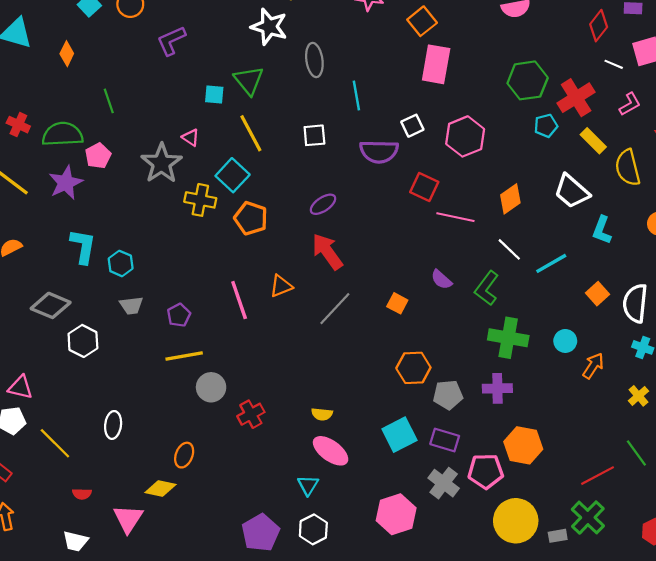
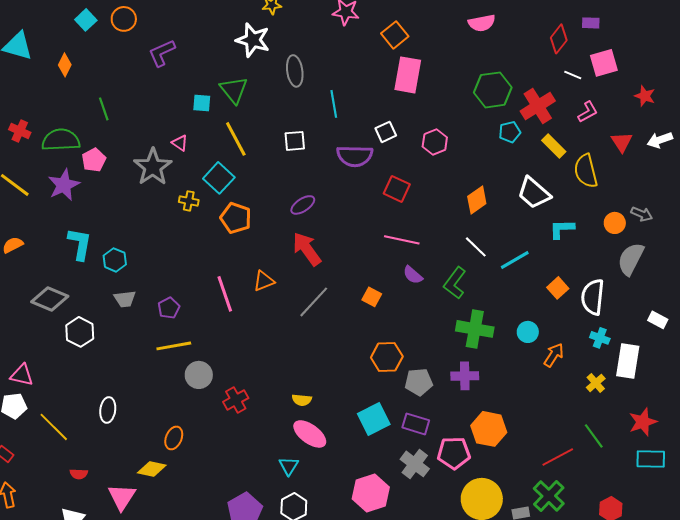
pink hexagon: (465, 136) -> (435, 142), size x0.7
yellow cross: (200, 200) -> (189, 201), size x0.7
pink line: (455, 217) -> (402, 240), moved
cyan L-shape: (602, 230) -> (562, 229), turned 68

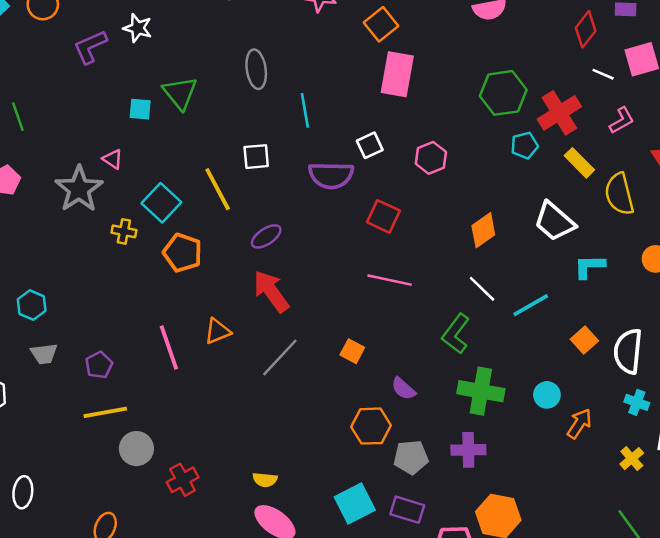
white star: (253, 40) -> (138, 28), moved, size x0.7
yellow line: (236, 139) -> (218, 189), moved
purple semicircle: (413, 275) -> (403, 389), moved

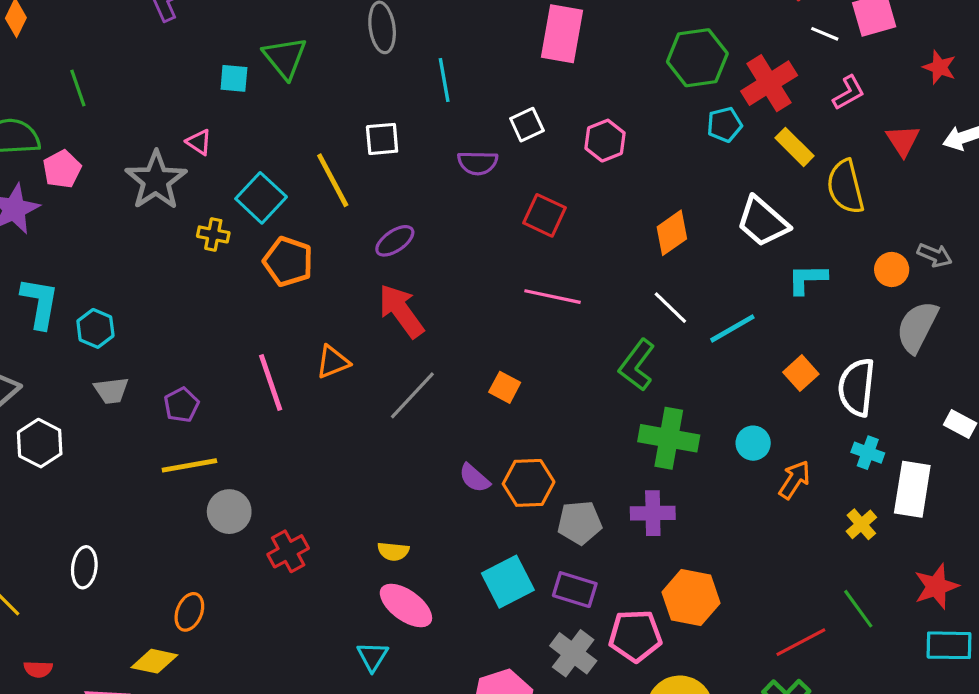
purple semicircle: (331, 175) -> (478, 163), size x0.7
purple semicircle: (403, 389) -> (474, 478), moved

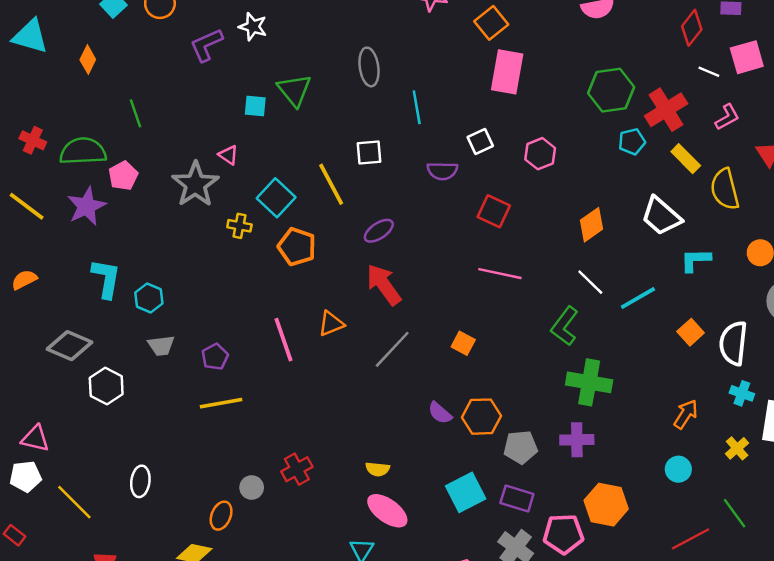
cyan circle: (753, 443) -> (678, 469), moved
gray circle: (229, 512) -> (252, 487), moved, size x0.7

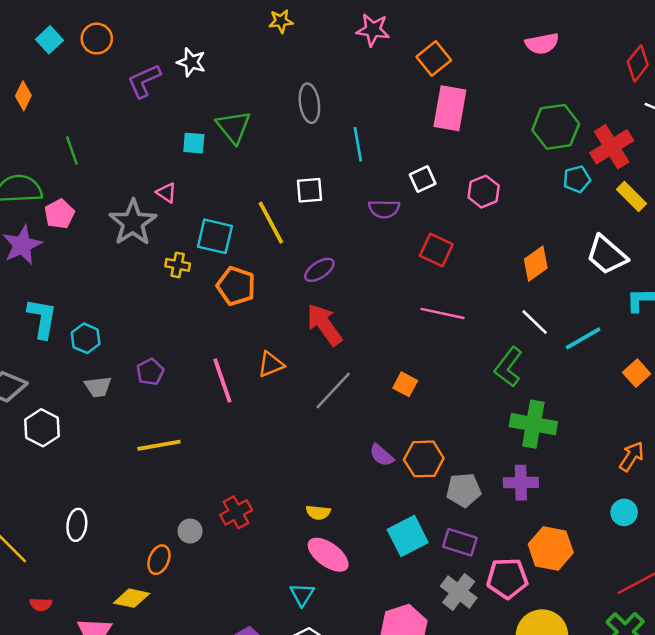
cyan square: (276, 198) -> (215, 236), turned -30
purple pentagon: (215, 357) -> (150, 372), moved

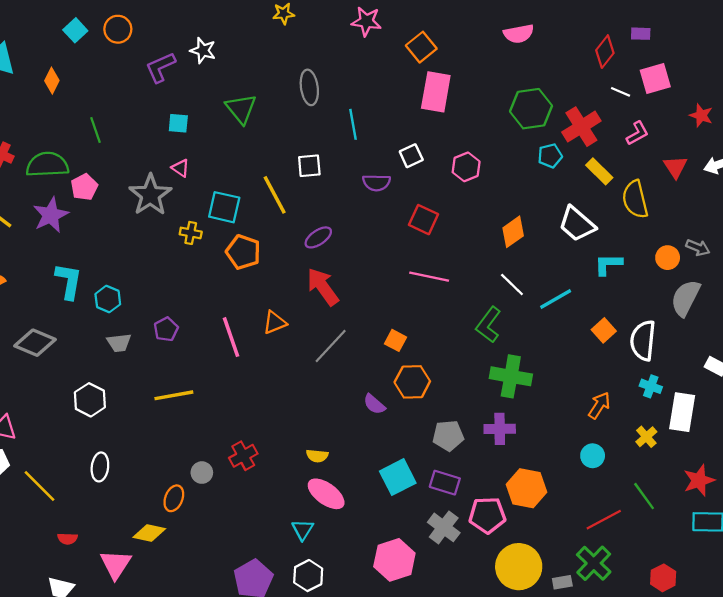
cyan square: (194, 143) -> (178, 123), moved
white hexagon: (42, 428) -> (90, 400), moved
orange hexagon: (424, 459) -> (412, 382), moved

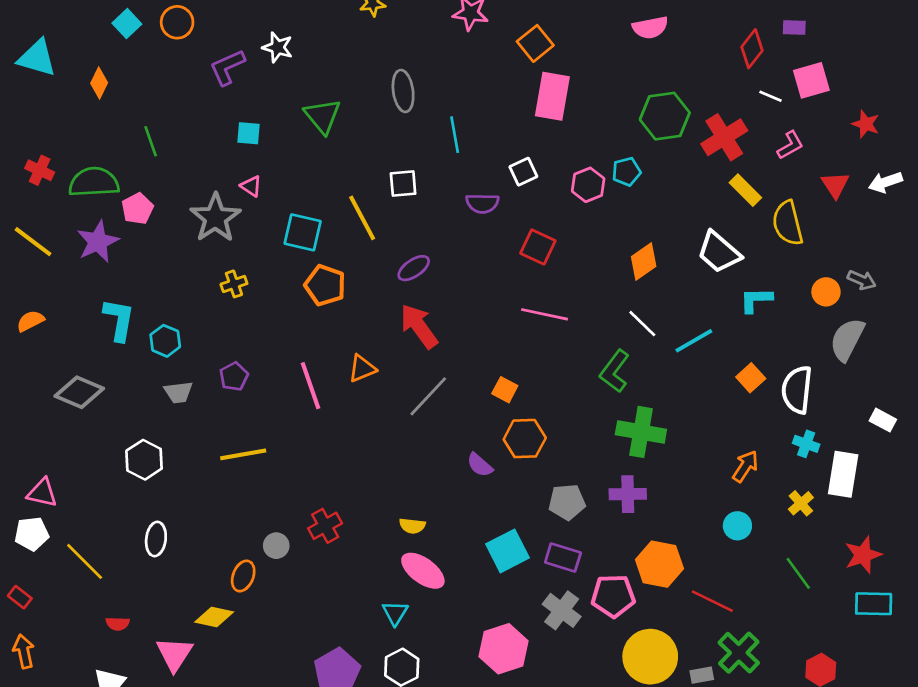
cyan pentagon: (550, 156) -> (626, 172), moved
yellow cross: (191, 233) -> (234, 284), moved, turned -30
red line: (604, 520) -> (712, 601), moved, turned 54

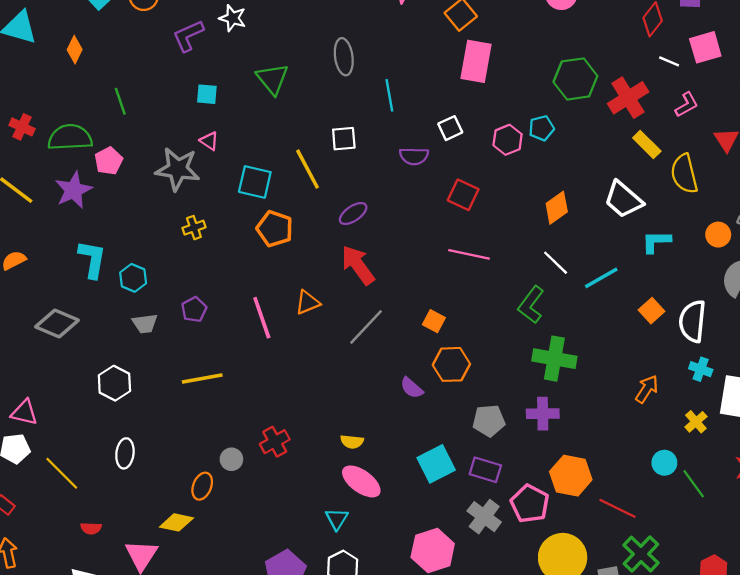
gray star: (215, 218) -> (178, 169), turned -30
cyan circle: (737, 526) -> (664, 463), moved
pink pentagon: (613, 596) -> (530, 504), turned 30

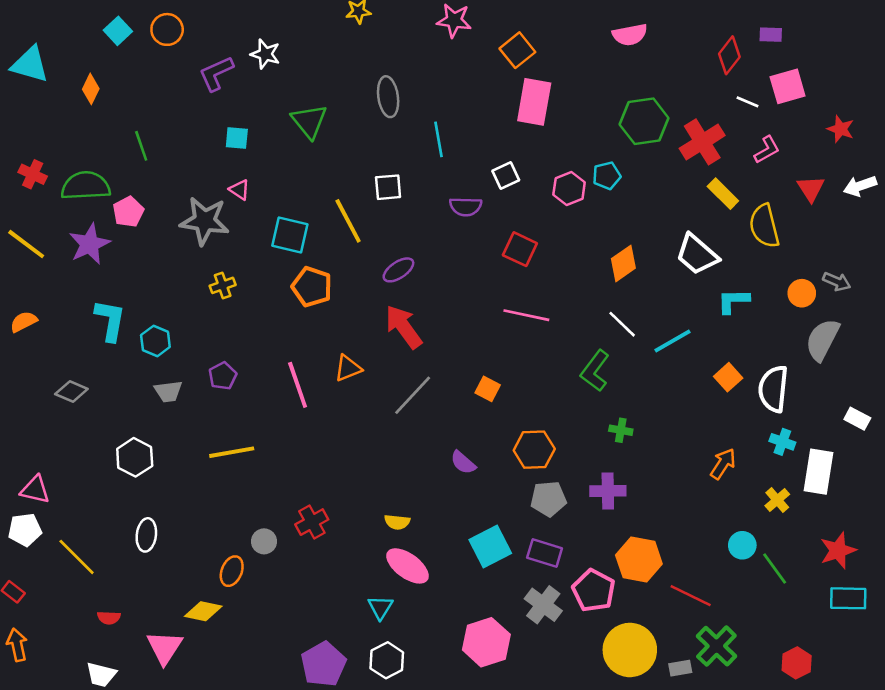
gray diamond: (57, 324) -> (71, 391), size x0.7
green cross: (554, 359) -> (621, 430), size x0.5
orange hexagon: (451, 364) -> (534, 450), moved

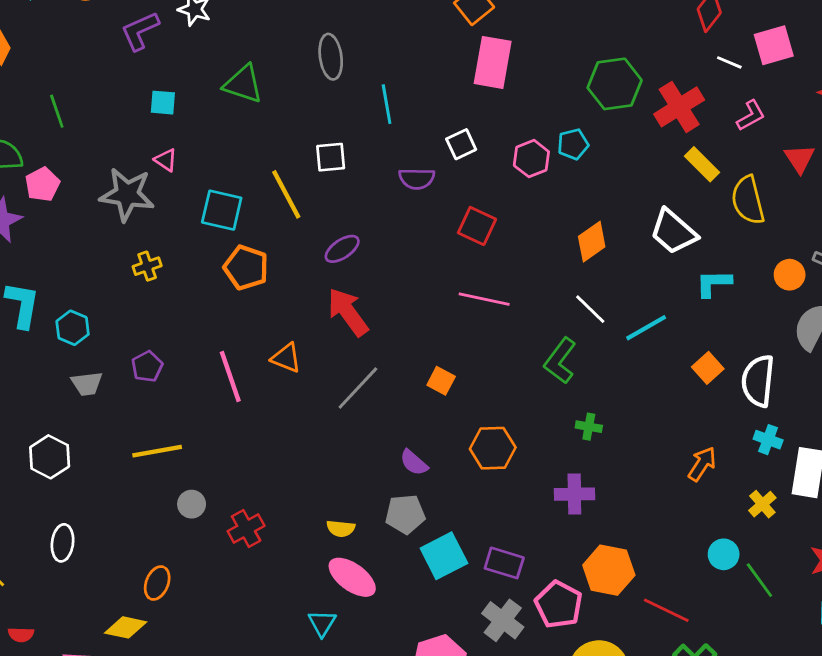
green triangle: (309, 121) -> (243, 84), turned -33
orange triangle: (348, 368) -> (286, 358), turned 44
gray pentagon: (548, 499) -> (405, 514), moved
gray circle: (264, 541) -> (192, 504), moved

